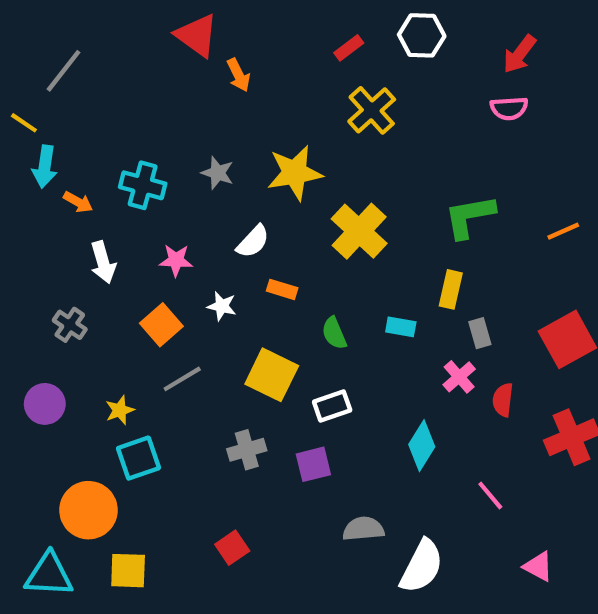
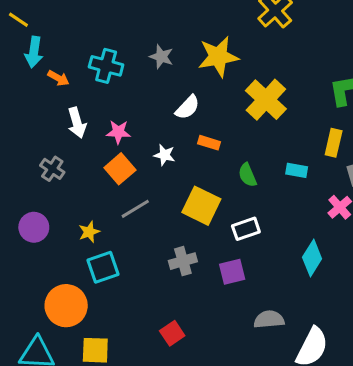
pink star: (176, 260) -> (118, 132), moved

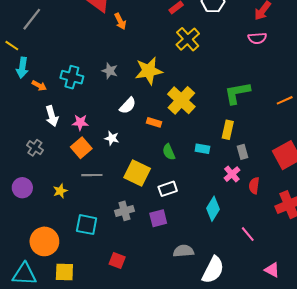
orange rectangle: (209, 143) -> (154, 122), moved
gray line: (135, 209) -> (92, 175), turned 30
cyan square: (103, 267) -> (87, 225), moved, turned 30
red square: (172, 333) -> (117, 260), turned -35

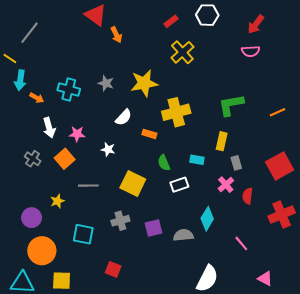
yellow cross: (181, 100) -> (176, 112), turned 32
orange square: (81, 148) -> (65, 159), moved
purple circle: (22, 188) -> (32, 218), moved
white rectangle: (168, 189) -> (179, 185), moved
gray semicircle: (183, 251) -> (183, 235), moved

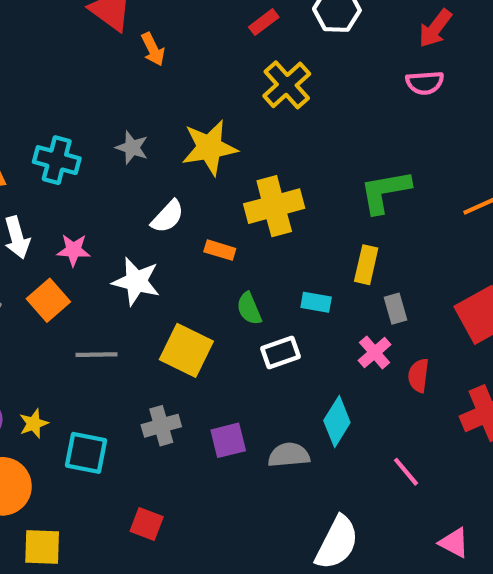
white star: (108, 149) -> (136, 281), size x1.6
yellow star: (57, 201) -> (34, 424), moved

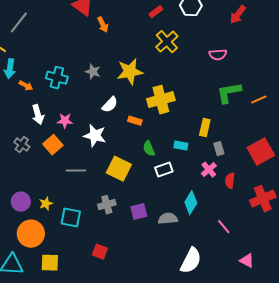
pink semicircle: (425, 83) -> (218, 55), moved
green L-shape: (385, 191) -> (229, 93), moved

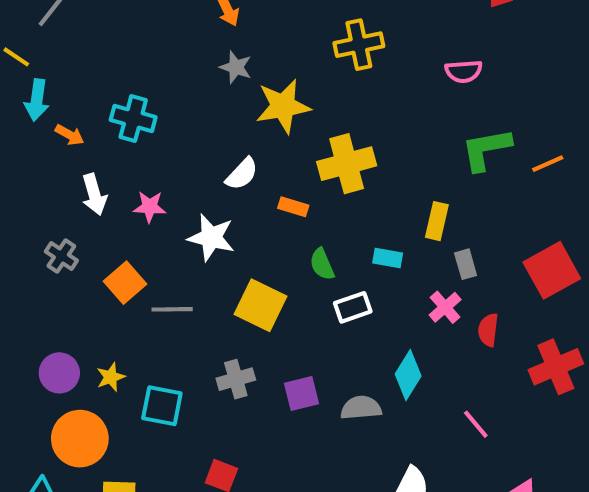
yellow cross: (167, 42) -> (359, 45), turned 30
gray star: (93, 72) -> (236, 67), moved
orange square: (53, 145) -> (125, 283), moved

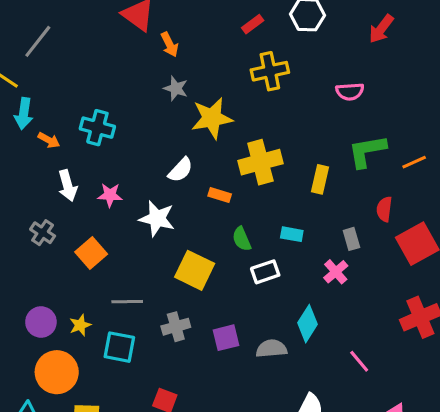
yellow rectangle: (437, 221) -> (320, 179), moved
gray line: (172, 309) -> (127, 302), moved
red semicircle: (488, 330) -> (384, 209), moved

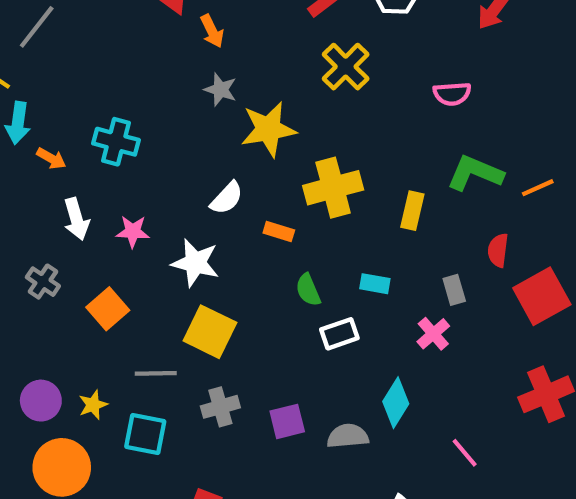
yellow cross: (270, 71) -> (346, 67), turned -33
green L-shape: (367, 151) -> (475, 173), turned 33
yellow square: (195, 270) -> (210, 332), moved

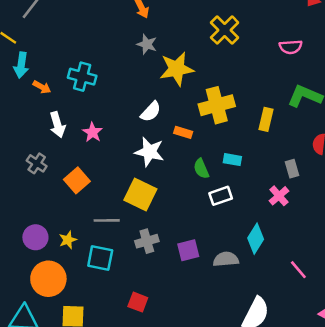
pink star: (133, 231) -> (92, 132), turned 30
white star: (195, 263) -> (149, 152), moved
cyan rectangle: (375, 284) -> (232, 160), moved

